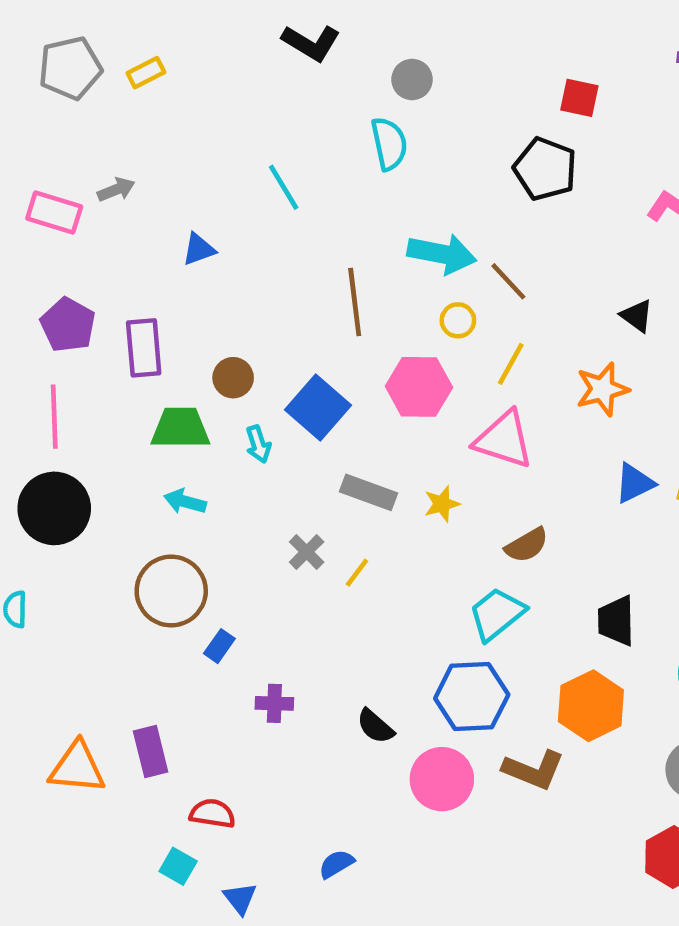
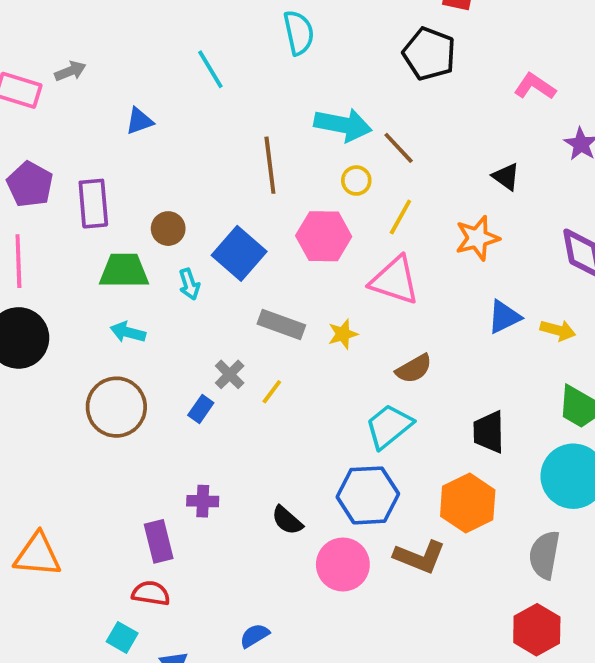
blue rectangle: (219, 646) -> (201, 409), moved
purple rectangle: (151, 752) -> (159, 541), moved

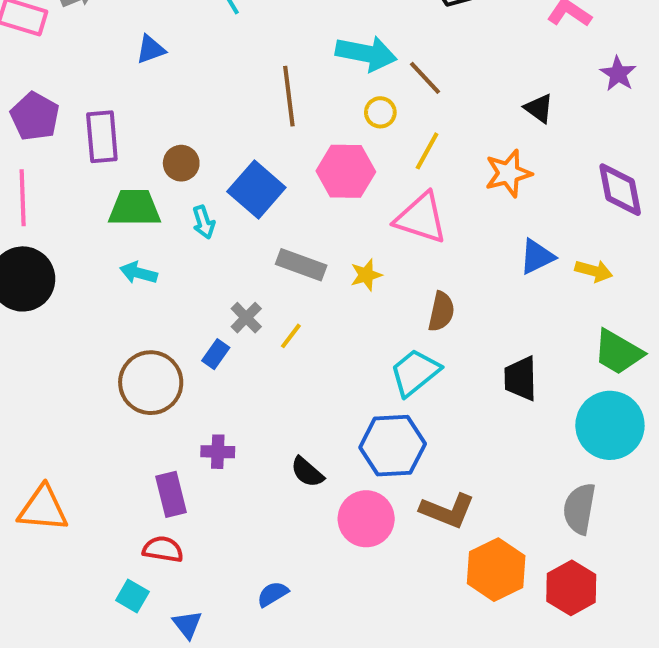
brown semicircle: (414, 369) -> (441, 312), turned -48
brown circle: (116, 407) -> (151, 383), moved
orange hexagon: (468, 503) -> (496, 570), moved

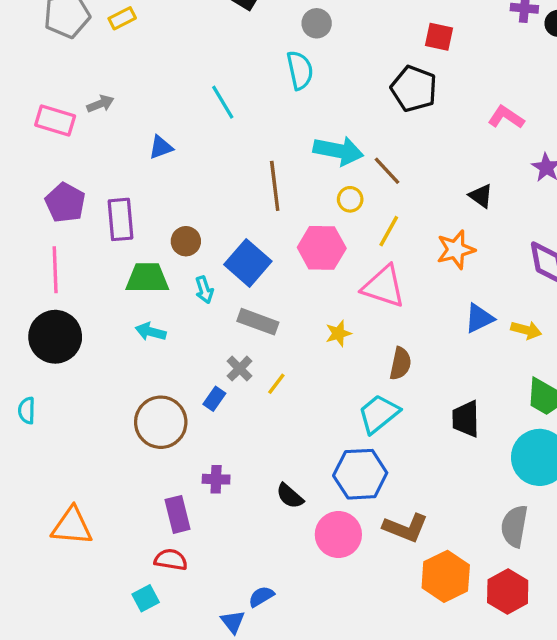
gray rectangle: (301, 265) -> (258, 322), moved
cyan square: (132, 596) -> (146, 598), turned 32
blue triangle: (187, 624) -> (233, 622), moved

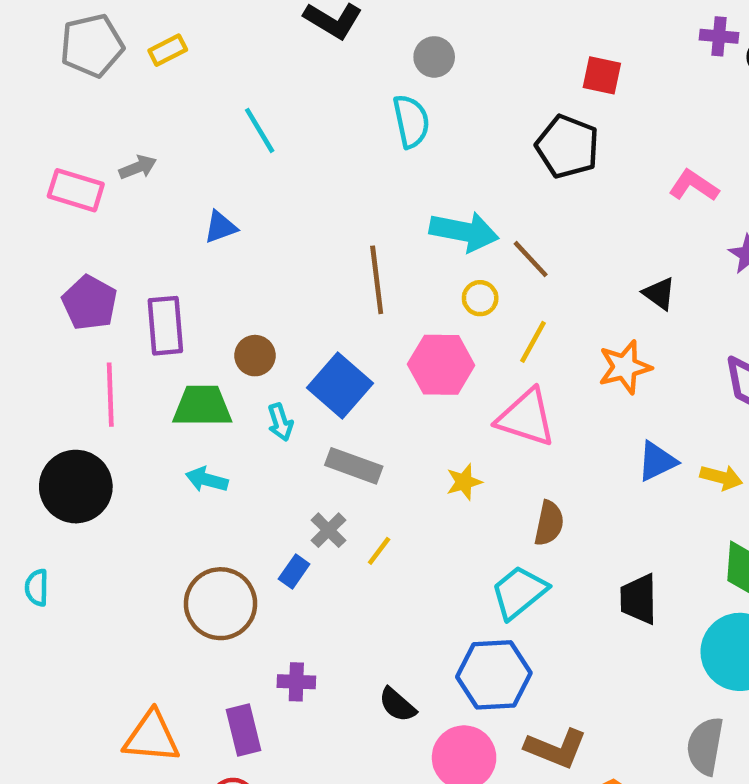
cyan line: (223, 102) -> (260, 130), moved
pink line: (55, 270) -> (110, 395), moved
orange triangle: (72, 526) -> (152, 737), moved

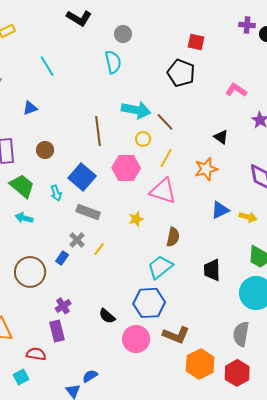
brown circle: (255, 356) -> (45, 150), moved
green trapezoid: (202, 406) -> (22, 186), turned 40
purple cross: (296, 682) -> (63, 306), turned -35
purple rectangle: (243, 730) -> (57, 331), moved

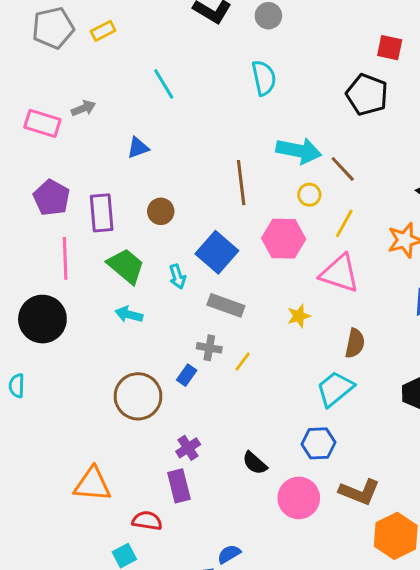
gray circle: (123, 34) -> (268, 16), moved
gray cross: (77, 240) -> (209, 348), turned -35
blue hexagon: (149, 303) -> (318, 443), size x0.7

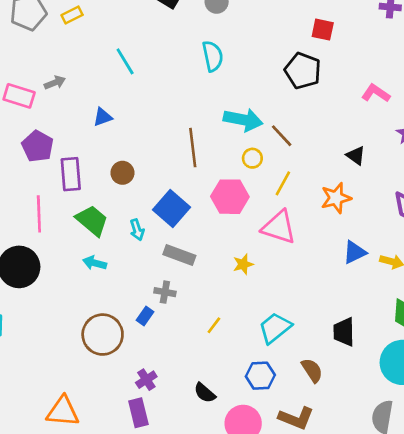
purple pentagon: (52, 198) -> (38, 146), moved
brown semicircle: (355, 343) -> (312, 370), moved, turned -45
yellow line: (243, 361) -> (214, 325), moved

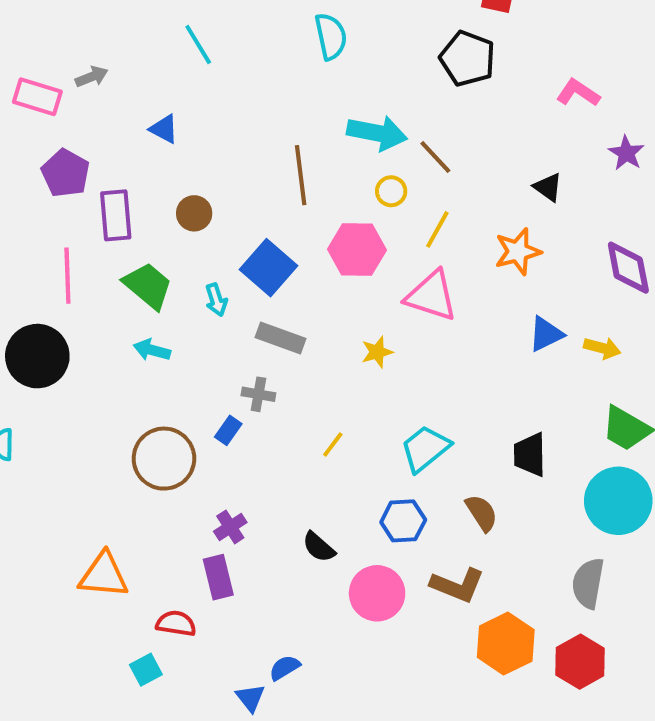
blue triangle: (103, 117) -> (164, 129), turned 48

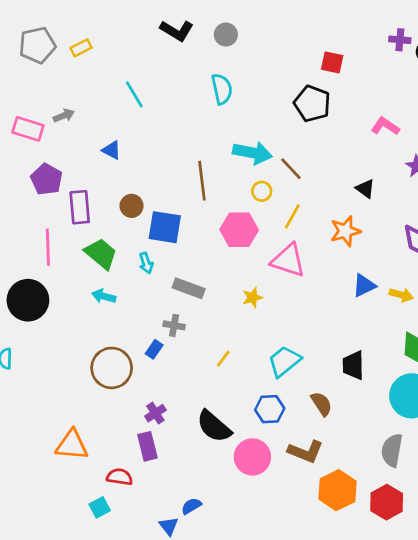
blue square: (269, 268) -> (165, 227), moved, turned -32
black semicircle: (319, 547) -> (214, 426), size x1.6

